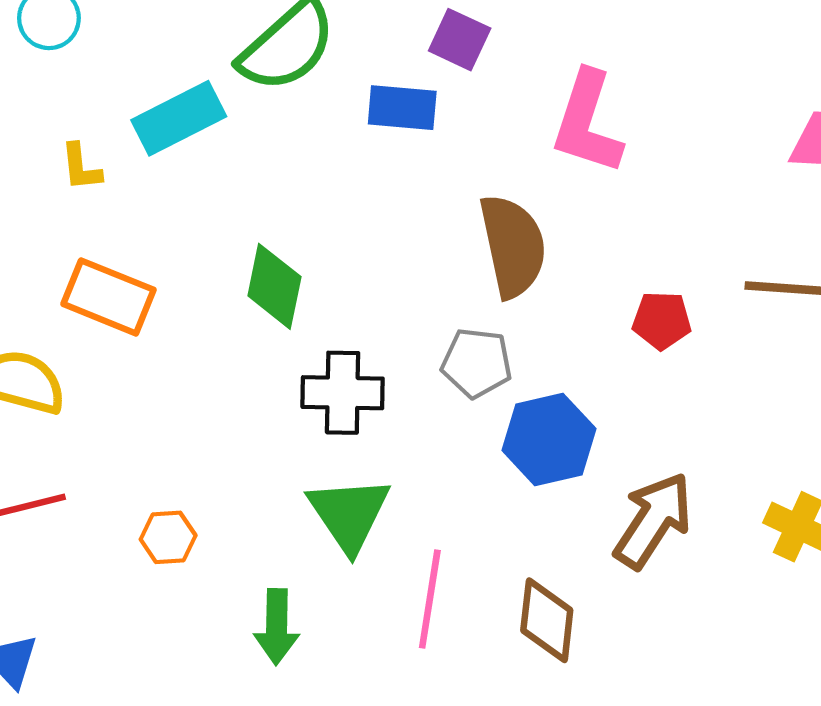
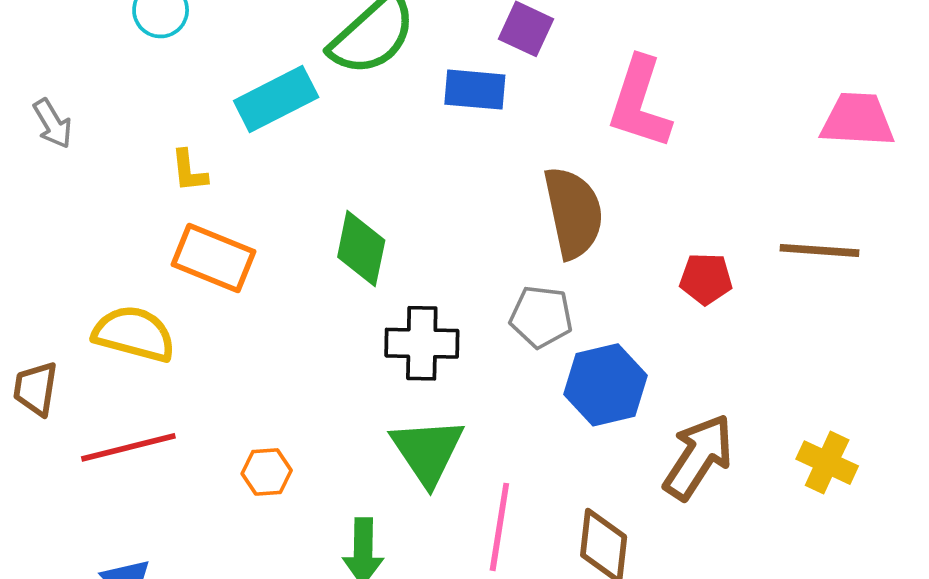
yellow L-shape: (81, 167) -> (189, 171), moved

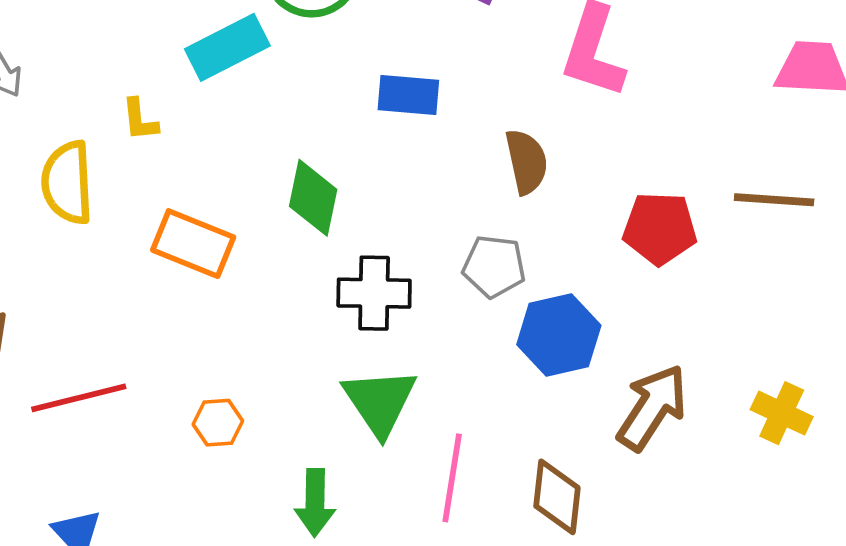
blue rectangle: (475, 90) -> (408, 95), moved
brown semicircle: (573, 213) -> (526, 162), size x0.7
orange rectangle: (214, 258) -> (193, 244), moved
red pentagon: (706, 279) -> (660, 228), size x1.4
yellow semicircle: (134, 334) -> (67, 183), moved, turned -108

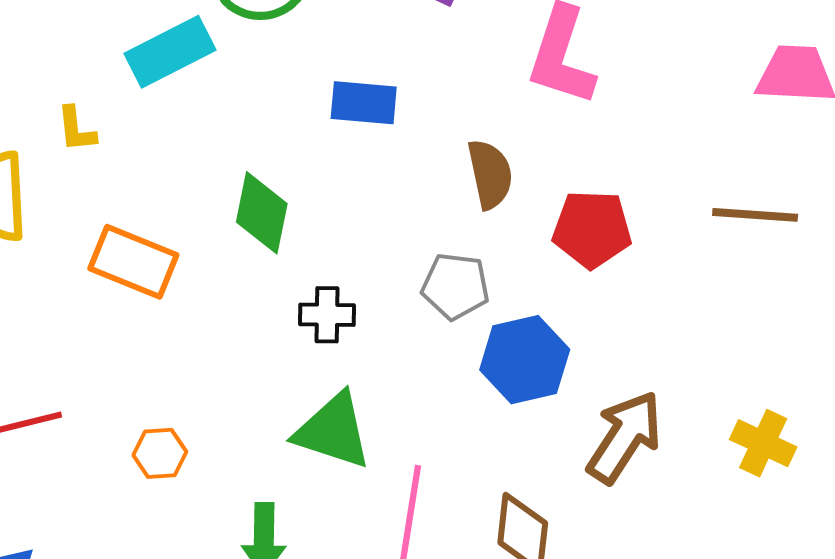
red pentagon: (660, 228) -> (592, 229), moved
black cross: (374, 293) -> (327, 315), size x0.7
green triangle: (380, 402) -> (333, 431), turned -38

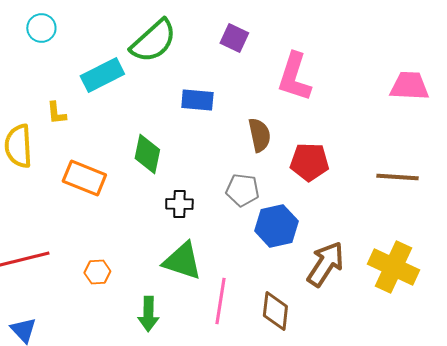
brown line: (755, 215) -> (397, 177), moved
yellow cross: (763, 443) -> (393, 267), size x1.6

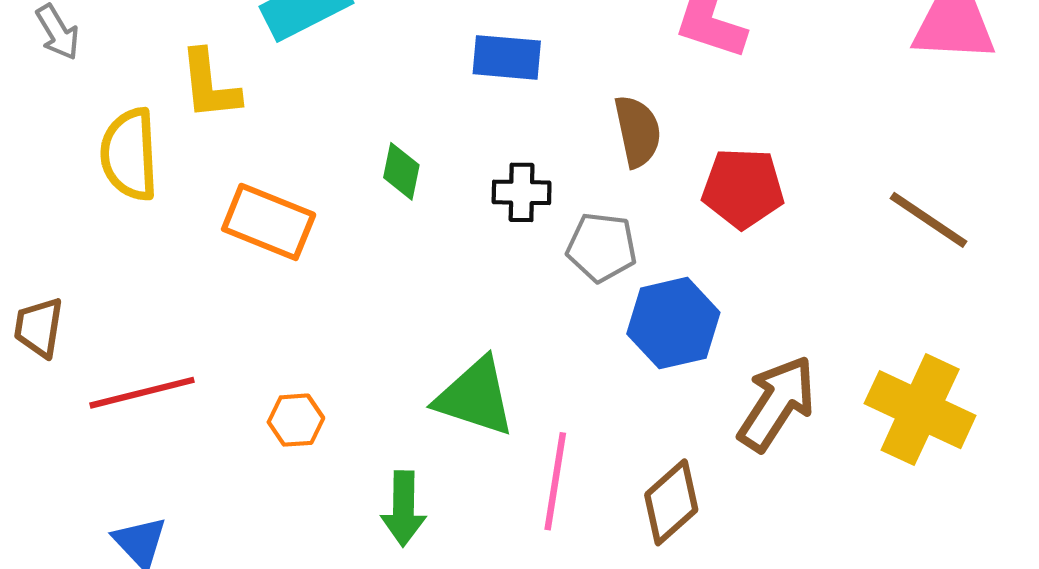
yellow L-shape: (56, 113) -> (210, 85), size x1.5
green diamond: (147, 154) -> (401, 171), size x0.7
brown line: (397, 177) -> (928, 220), turned 30
black cross: (179, 204) -> (522, 192), moved
brown diamond: (275, 311) -> (671, 502), turned 42

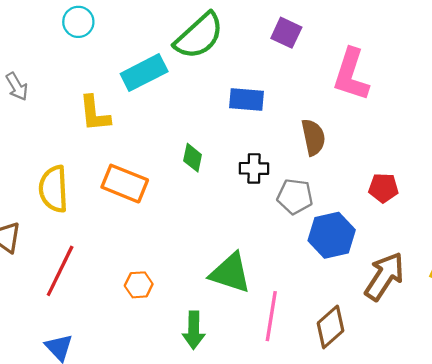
yellow semicircle: (129, 154) -> (54, 189), moved
red pentagon: (743, 188) -> (383, 188), moved, size x0.7
red line: (142, 393) -> (60, 271), turned -50

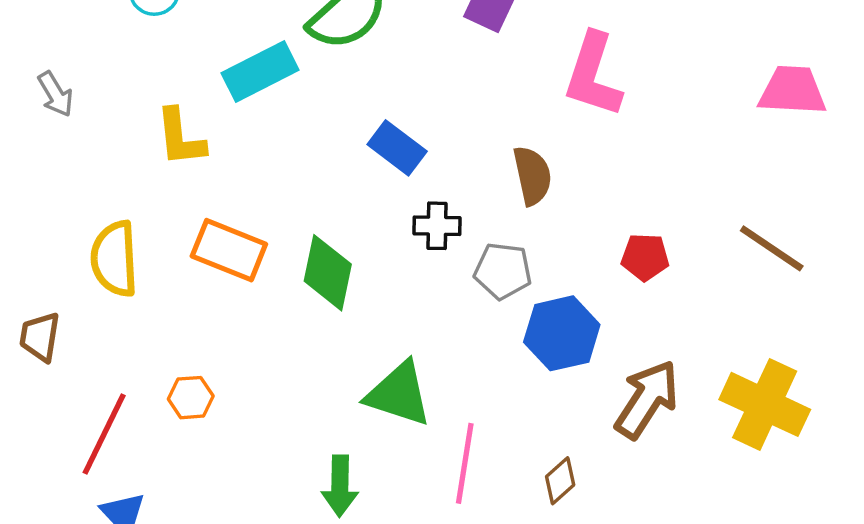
blue rectangle: (246, 99) -> (397, 148), moved, turned 32
green diamond: (193, 158) -> (328, 273), moved, size x1.6
red line: (60, 271) -> (104, 434), moved
orange hexagon: (139, 285) -> (191, 398), moved
brown diamond: (331, 327) -> (560, 481), size x0.7

